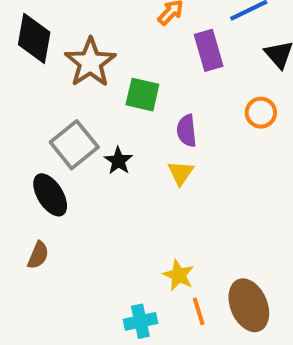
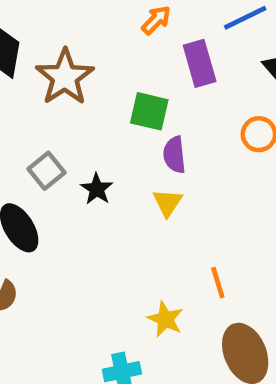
green square: (142, 95) -> (149, 111), moved
gray square: (74, 145) -> (47, 171), size x0.7
orange line: (199, 311) -> (218, 283), moved

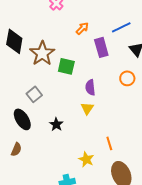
green square: (149, 111) -> (66, 66), moved
black star: (97, 189) -> (56, 124), moved

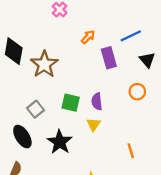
green square: (66, 66) -> (71, 103), moved
black star: (56, 124) -> (60, 142), size x1.6
orange line: (109, 143) -> (131, 151), moved

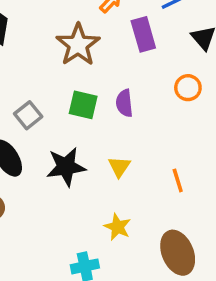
brown star: (44, 64) -> (78, 45), moved
yellow triangle: (94, 124) -> (119, 167), moved
black star: (60, 142) -> (66, 167), turned 30

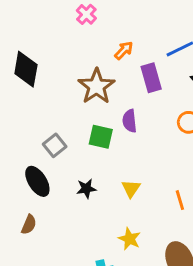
purple semicircle: (124, 103) -> (130, 121), moved
black star: (66, 167) -> (86, 189), size x0.6

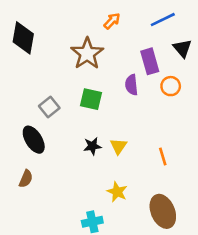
purple rectangle: (151, 78) -> (150, 61), moved
purple semicircle: (130, 121) -> (131, 85), moved
black star: (86, 189) -> (92, 146), moved

